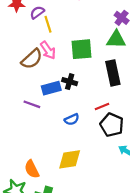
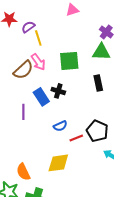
black rectangle: (113, 73) -> (98, 83), size x0.7
blue rectangle: (51, 88) -> (41, 97), turned 72
purple line: (32, 104) -> (23, 112), turned 70
red line: (102, 106) -> (76, 138), moved

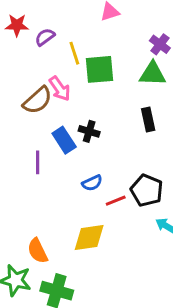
yellow line: (38, 38) -> (74, 53), moved
green square: (69, 61) -> (99, 69), moved

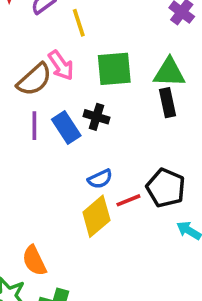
green square: (99, 69) -> (114, 69), moved
green triangle: (153, 74) -> (169, 72), moved
purple line: (38, 162) -> (34, 126), moved
yellow diamond: (89, 238) -> (96, 216), moved, turned -32

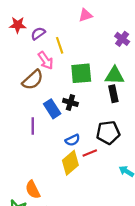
pink arrow: (61, 65) -> (46, 60), moved
purple line: (34, 126) -> (33, 126), moved
black pentagon: (166, 188) -> (108, 133), moved, turned -30

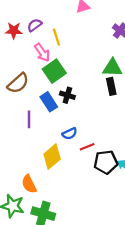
red star: (18, 25) -> (14, 31), moved
green square: (81, 73) -> (54, 71), moved, turned -30
brown semicircle: (33, 80) -> (18, 83), moved
black pentagon: (108, 133) -> (106, 162), moved
yellow diamond: (70, 163) -> (52, 157), moved

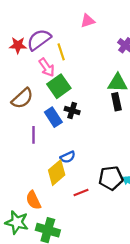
purple semicircle: (35, 25) -> (39, 40), size x1.6
blue semicircle: (70, 134) -> (68, 157), moved
red line: (87, 147) -> (81, 192), moved

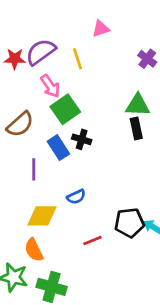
yellow line: (61, 52) -> (78, 59), moved
yellow diamond: (57, 173) -> (42, 216), moved, turned 40

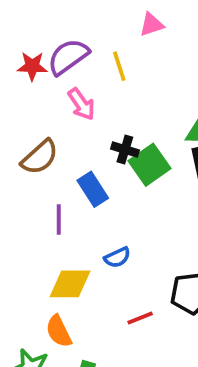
green square: (65, 109) -> (150, 165), moved
black cross: (82, 139) -> (125, 149), moved

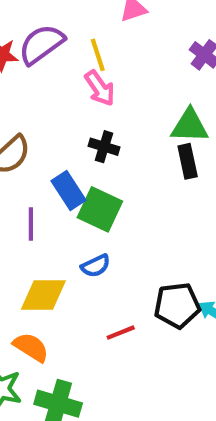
pink arrow: (81, 104) -> (100, 88), moved
green square: (150, 165) -> (100, 209), moved, turned -30
orange semicircle: (59, 331) -> (31, 347), turned 148

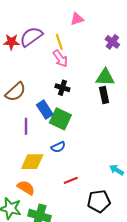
black pentagon: (177, 305) -> (99, 201), moved

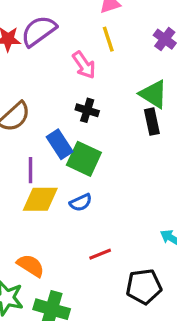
yellow line: (59, 42) -> (108, 39), moved
green triangle: (105, 77) -> (153, 94), turned 30
yellow diamond: (32, 162) -> (40, 199), moved

